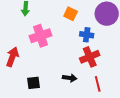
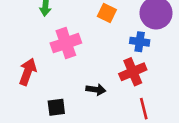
blue cross: (87, 35) -> (140, 42), moved
black arrow: (70, 78) -> (96, 89), moved

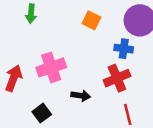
pink cross: (66, 43) -> (51, 67), moved
black square: (56, 107) -> (42, 113), turned -30

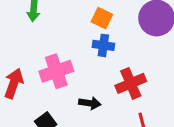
blue cross: (124, 49) -> (103, 45), moved

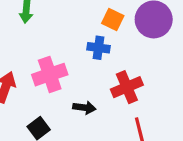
orange square: (102, 18) -> (113, 19), moved

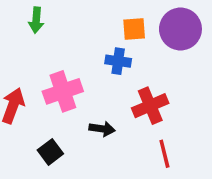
orange square: (113, 19) -> (134, 29), turned -30

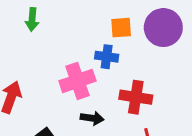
pink cross: (63, 91) -> (77, 81), moved
red cross: (150, 106) -> (136, 97), turned 32

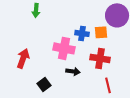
orange square: (121, 28) -> (101, 32), moved
pink cross: (77, 81) -> (64, 48), turned 30

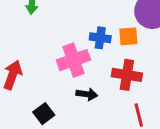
pink cross: (64, 48) -> (73, 60), turned -30

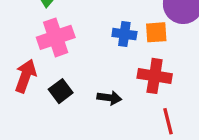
pink cross: (73, 60) -> (56, 37), moved
black square: (44, 114) -> (61, 91), moved

